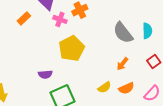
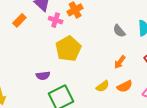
gray semicircle: (123, 33) -> (119, 31), size x0.6

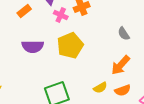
orange arrow: (120, 62) -> (121, 65), size x1.5
purple semicircle: (43, 76) -> (33, 47), moved, size x1.5

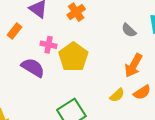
pink cross: (61, 15) -> (49, 45), moved
purple semicircle: (33, 47) -> (33, 68), turned -135

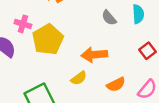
orange arrow: (133, 65) -> (94, 55), moved, turned 50
yellow semicircle: (117, 95) -> (79, 78), moved

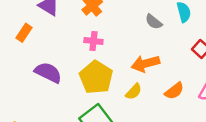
pink cross: (23, 24) -> (93, 41), moved
yellow pentagon: (48, 39) -> (96, 77), moved

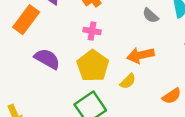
orange rectangle: (24, 33) -> (26, 20), size x1.6
orange semicircle: (174, 91) -> (172, 96), moved

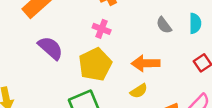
yellow semicircle: (128, 81) -> (139, 91), moved

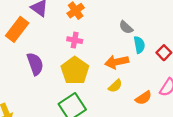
cyan semicircle: (195, 23) -> (139, 45), moved
purple semicircle: (50, 48) -> (35, 64), turned 40

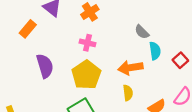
orange rectangle: (17, 29) -> (28, 29), size x0.7
yellow semicircle: (115, 86) -> (128, 93), turned -56

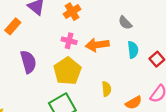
gray semicircle: (142, 32) -> (125, 23), moved
orange arrow: (130, 68) -> (97, 45), moved

